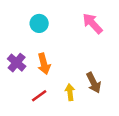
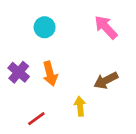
brown arrow: (94, 83) -> (106, 80), moved, turned 90
red line: (39, 96) -> (36, 119), moved

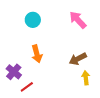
purple cross: (19, 72) -> (14, 72), moved
yellow arrow: (80, 106) -> (86, 78), moved

